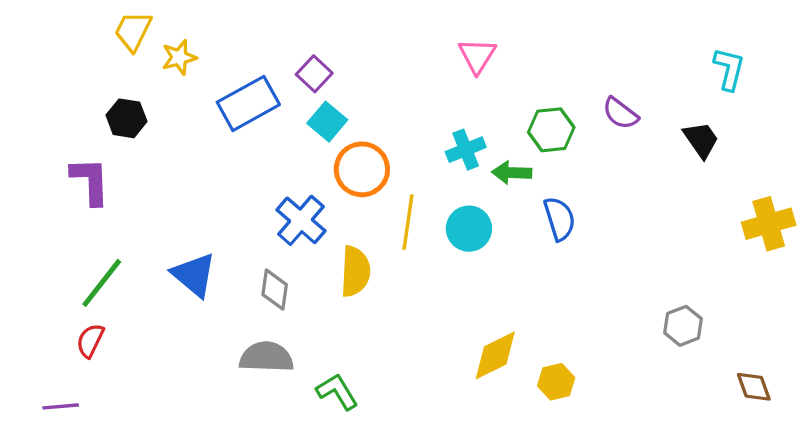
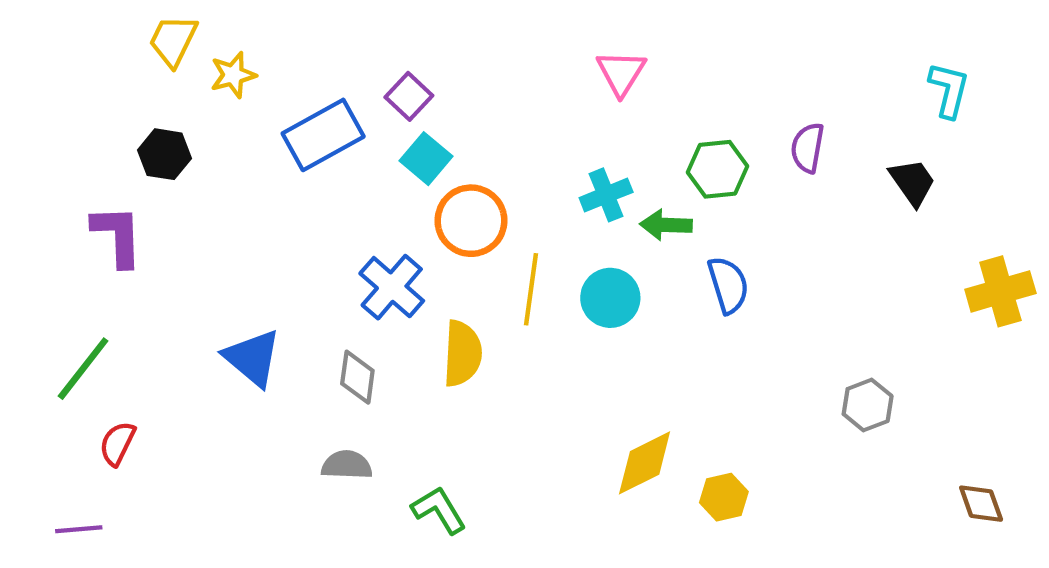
purple semicircle: (620, 113) -> (808, 148), turned 63
green line: (102, 283) -> (83, 369), moved
gray hexagon: (683, 326) -> (868, 405), moved
gray semicircle: (266, 357) -> (347, 465), size x0.7

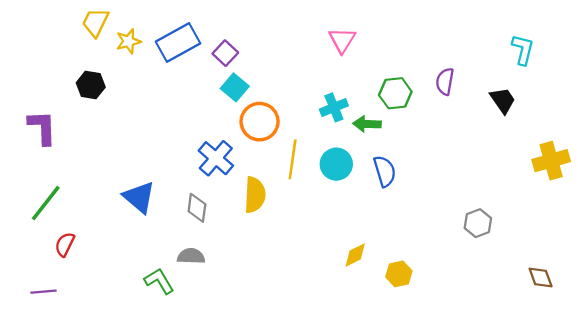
blue rectangle: (323, 135) -> (178, 43), moved
purple L-shape: (117, 236) -> (42, 128), moved
blue semicircle: (728, 285) -> (385, 171), moved
yellow diamond: (645, 463) -> (355, 255), size x0.7
green L-shape: (439, 510) -> (159, 281), moved

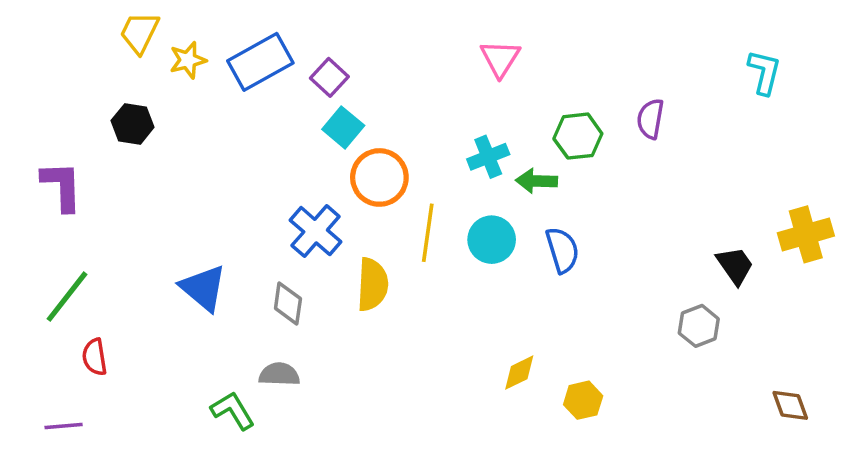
black trapezoid: (503, 100) -> (735, 266), moved
red semicircle: (65, 244) -> (95, 357), turned -35

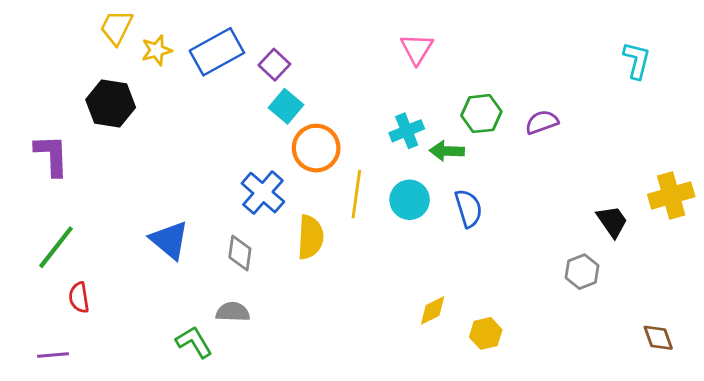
purple semicircle: (650, 119) -> (542, 122), moved, turned 60
black hexagon: (133, 124) -> (111, 103), size x1.4

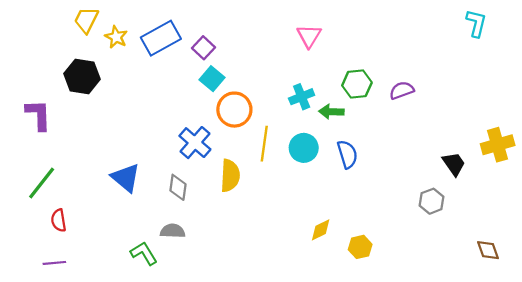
yellow star: (157, 50) -> (116, 37), turned -30
cyan L-shape: (637, 60) -> (476, 23), moved
purple line: (53, 355) -> (54, 263), moved

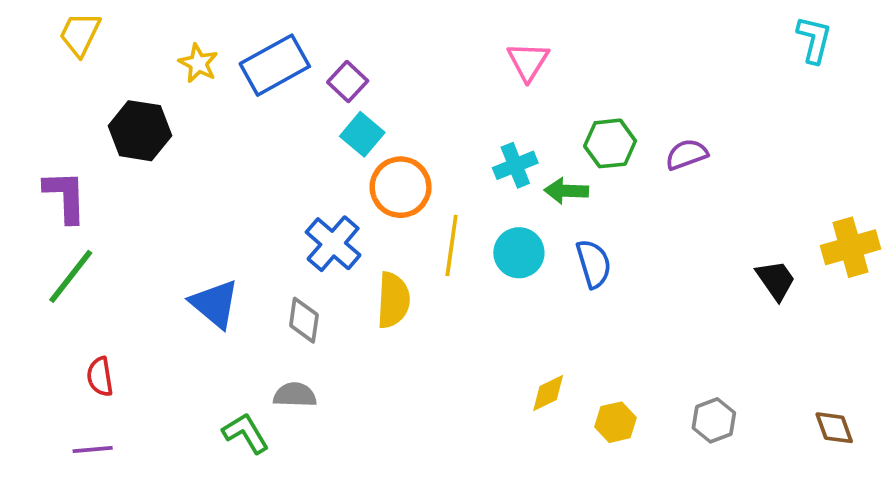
yellow trapezoid: (86, 20) -> (80, 34), moved
green line: (42, 183) -> (71, 276), moved
gray hexagon: (432, 201) -> (714, 420), moved

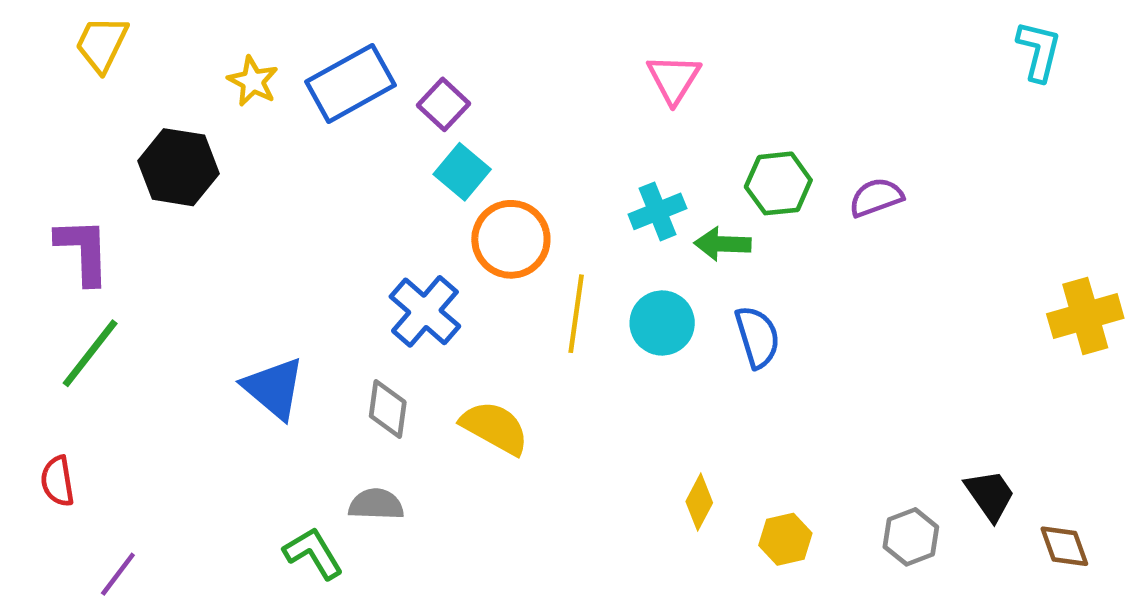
black trapezoid: (776, 280) -> (990, 495), moved
yellow semicircle: (393, 300) -> (495, 428), moved, turned -64
red semicircle: (100, 377) -> (58, 481), moved
yellow diamond: (548, 393) -> (699, 502), turned -36
purple line: (93, 450) -> (118, 574), turned -48

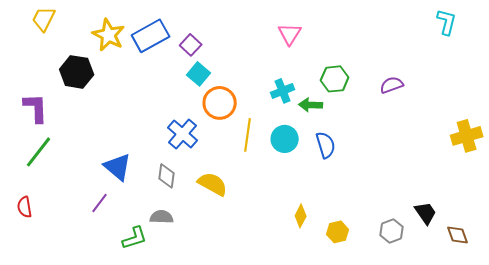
yellow star: (253, 81) -> (109, 35), size x1.5
purple semicircle: (876, 197) -> (392, 85), moved
green L-shape: (313, 553) -> (135, 238), turned 104
purple line: (118, 574) -> (100, 203), moved

